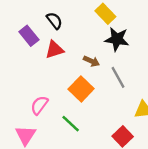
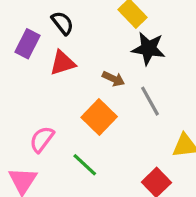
purple rectangle: (29, 36) -> (27, 44), turned 66

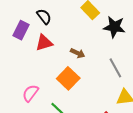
black star: (148, 49) -> (114, 27), moved
gray line: (150, 101) -> (115, 68), moved

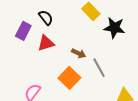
gray line: (115, 68) -> (99, 68), moved

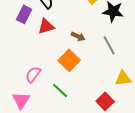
gray line: (99, 68) -> (109, 45), moved

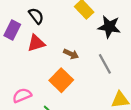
pink semicircle: (33, 74) -> (22, 95), turned 30

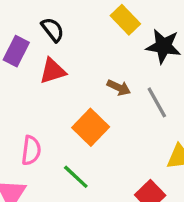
brown arrow: (71, 54) -> (119, 88), moved
pink semicircle: (22, 95) -> (31, 150), turned 120

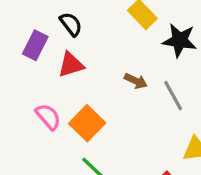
orange square: (91, 127) -> (87, 123), moved
pink semicircle: (31, 150) -> (48, 117), moved, turned -48

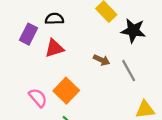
black semicircle: (71, 24) -> (54, 19), turned -54
pink semicircle: (48, 117) -> (38, 98), moved

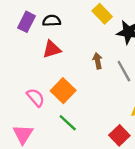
purple rectangle: (28, 34) -> (26, 22), moved
brown arrow: (102, 60) -> (98, 61), turned -126

